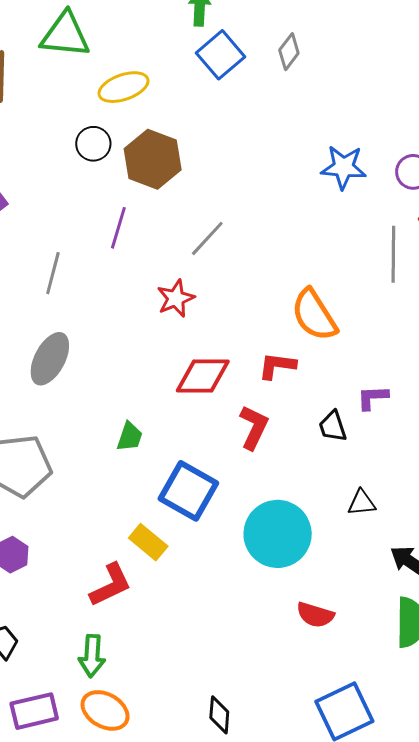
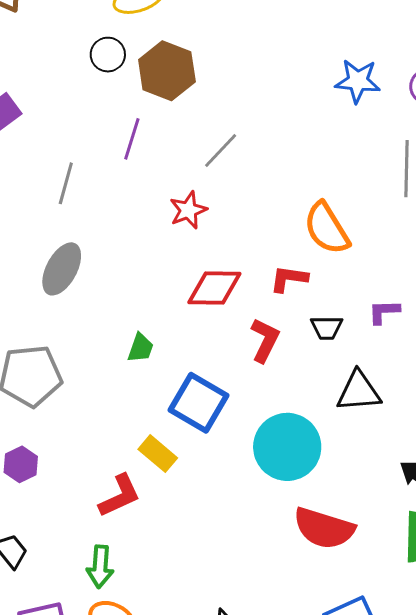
black trapezoid: (333, 426) -> (327, 328), moved, turned -72
black triangle: (362, 503) -> (359, 391), moved, size x1.6
red semicircle: (315, 615) -> (324, 528), size x1.6

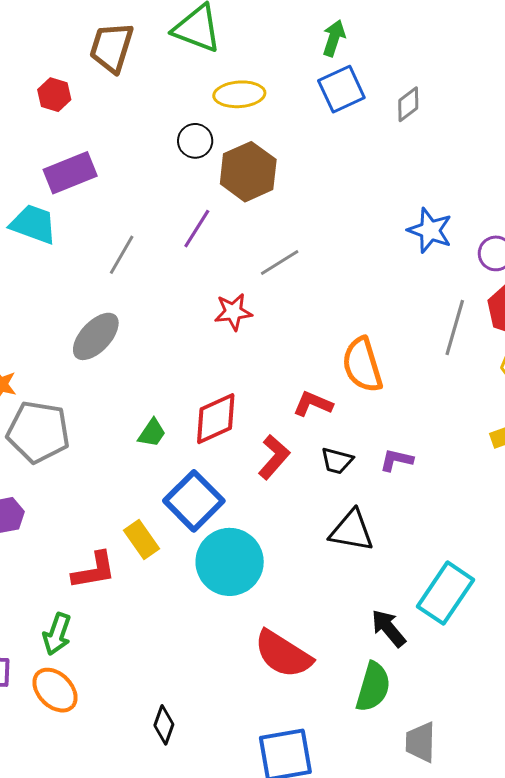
red diamond: (214, 288) -> (216, 419), moved, turned -40
cyan circle: (287, 447) -> (230, 562), moved

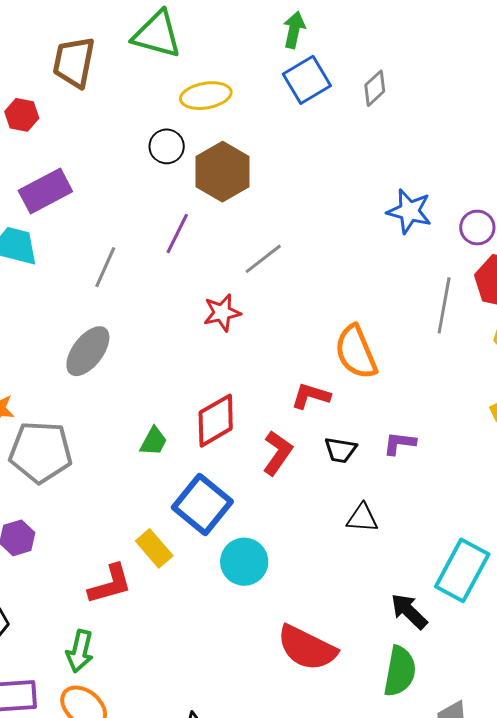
black triangle: (352, 531) -> (362, 518), size x0.7
cyan circle: (230, 562) -> (244, 562), size x0.7

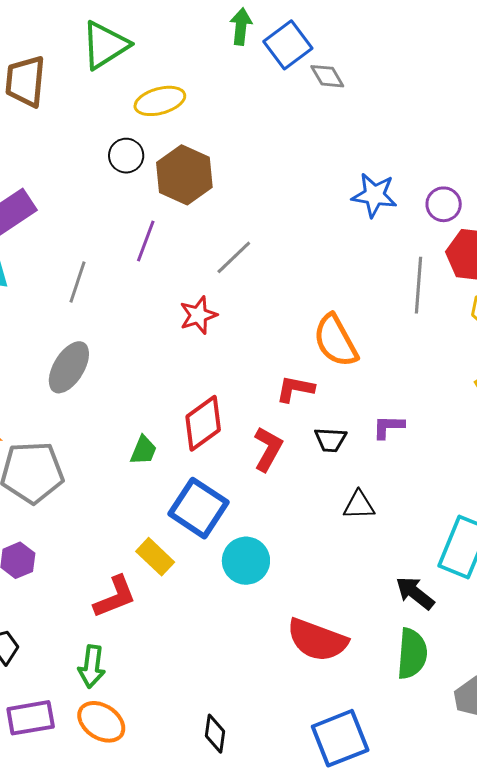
green triangle: (157, 34) -> (105, 45), turned -42
blue square: (307, 80) -> (288, 45), moved
gray diamond: (375, 88) -> (327, 76), turned -72

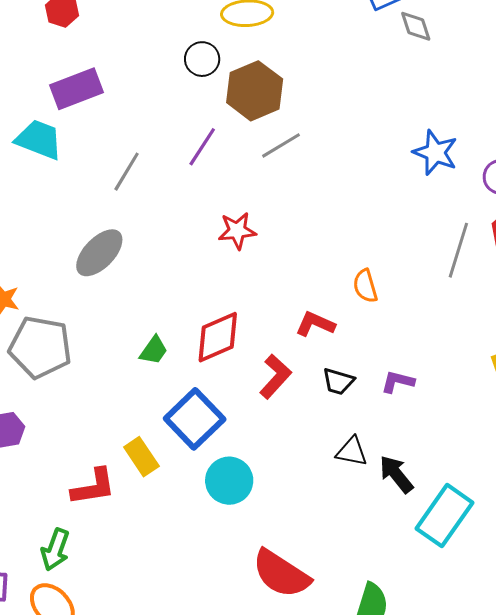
gray line: (234, 257) -> (281, 145), moved
orange semicircle: (336, 341) -> (365, 286), size x0.6
black arrow: (415, 593) -> (396, 474), moved

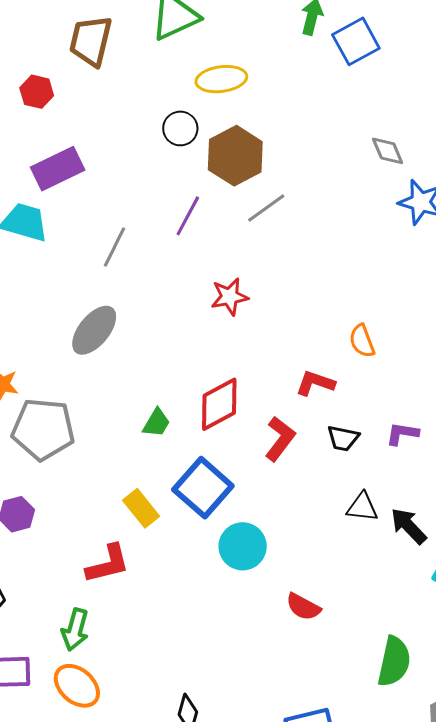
gray diamond: (416, 26) -> (388, 151), moved
yellow rectangle: (141, 457) -> (141, 508), moved
red semicircle: (281, 574) -> (303, 607), moved, size x0.6

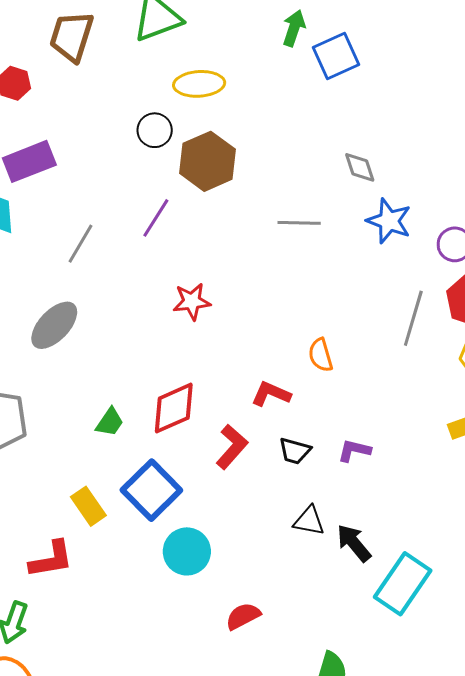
gray line: (266, 208) -> (299, 223), moved, turned 33
red semicircle: (303, 607) -> (243, 616), turned 120

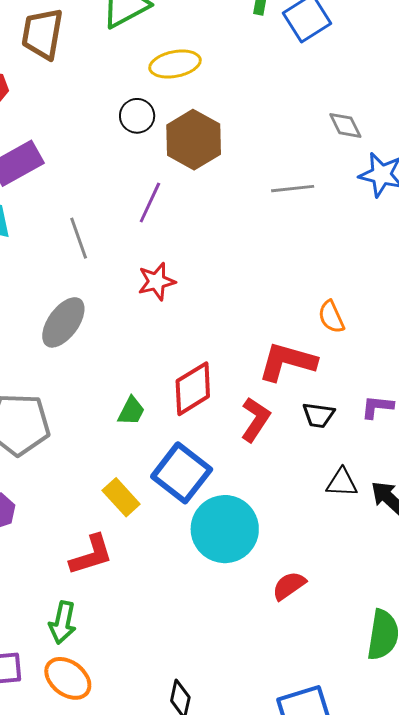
gray line: (81, 244) -> (79, 238), turned -42
red star: (192, 301) -> (157, 281), moved
red L-shape: (271, 394) -> (287, 362), size x1.5
cyan circle: (187, 551) -> (225, 529), size x1.4

